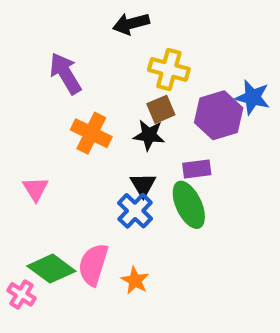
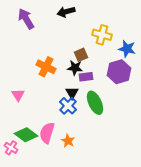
yellow cross: (169, 69) -> (102, 35), moved
purple arrow: (65, 73) -> (26, 19), moved
purple hexagon: (219, 115) -> (119, 72), moved
purple rectangle: (197, 169) -> (86, 77), moved

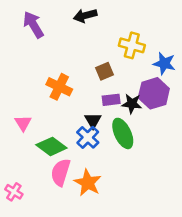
black star: (75, 68) -> (132, 104), moved
green diamond: (26, 135) -> (51, 146), moved
orange star: (68, 141) -> (88, 183), size x1.5

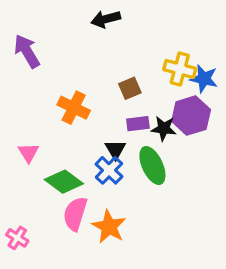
purple arrow: (33, 25) -> (27, 51), moved
yellow cross: (132, 45) -> (180, 69), moved

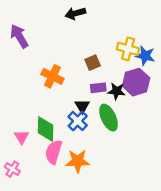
pink triangle: (29, 153) -> (22, 137), moved
green diamond: (64, 182) -> (46, 129), turned 55
orange star: (109, 227) -> (78, 161), turned -30

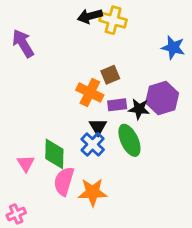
yellow cross: (128, 49) -> (113, 20), moved
blue star: (145, 56) -> (173, 47), moved
orange cross: (52, 76) -> (90, 93), moved
pink cross: (12, 169) -> (16, 214), moved, turned 35

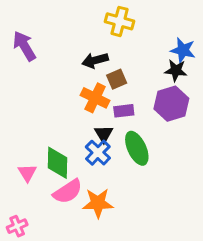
black arrow: (90, 16) -> (95, 60), moved
black star: (139, 109) -> (176, 70), moved
pink semicircle: (64, 181) -> (68, 192), turned -140

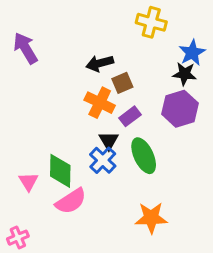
yellow cross: (120, 21) -> (151, 22), moved
blue star: (183, 50) -> (192, 53), turned 30
purple rectangle: (124, 111) -> (130, 116), turned -30
orange star: (98, 203) -> (151, 218), moved

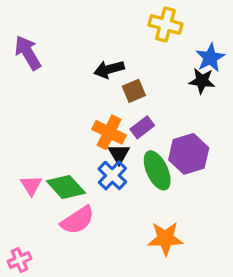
orange cross: (100, 103) -> (109, 132), moved
purple hexagon: (180, 109) -> (189, 154), moved
green diamond: (60, 171) -> (66, 187), turned -44
pink triangle: (28, 181) -> (31, 185), moved

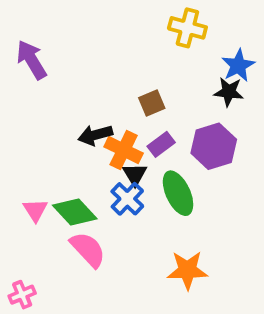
black arrow: (109, 69) -> (95, 135), moved
purple hexagon: (189, 154) -> (214, 146), moved
pink semicircle: (78, 220) -> (88, 250), turned -100

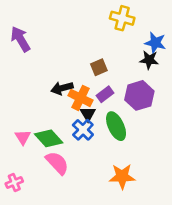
blue star: (238, 65) -> (155, 43), turned -30
pink cross: (22, 295) -> (14, 183), moved

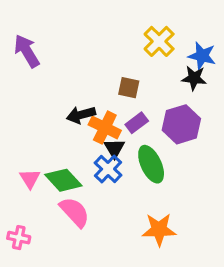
yellow cross: (122, 18) -> (159, 41), moved, turned 30
brown square: (99, 67) -> (129, 88), turned 35
pink cross: (14, 183) -> (19, 238), turned 35

